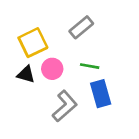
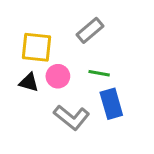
yellow square: (33, 43) -> (37, 47), turned 32
gray L-shape: (65, 106) -> (72, 117), turned 80

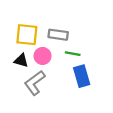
gray rectangle: (90, 30) -> (58, 35), moved, turned 48
gray L-shape: (72, 117) -> (35, 83), moved, turned 105

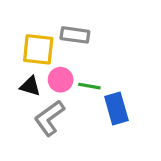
gray rectangle: (58, 35) -> (75, 35), moved
green line: (73, 54) -> (89, 86), moved

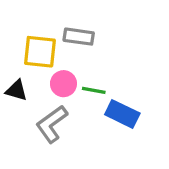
black triangle: (30, 86) -> (16, 90), moved
blue rectangle: (116, 108) -> (122, 114), turned -48

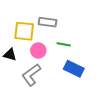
green line: (94, 90) -> (64, 44), moved

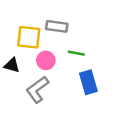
blue rectangle: (74, 69) -> (88, 82), turned 48

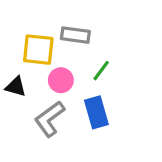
green line: (76, 53) -> (101, 71), turned -63
blue rectangle: (88, 82) -> (96, 112), moved

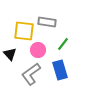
black triangle: (16, 87) -> (10, 54), turned 32

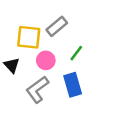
gray rectangle: (47, 22) -> (57, 26), turned -48

